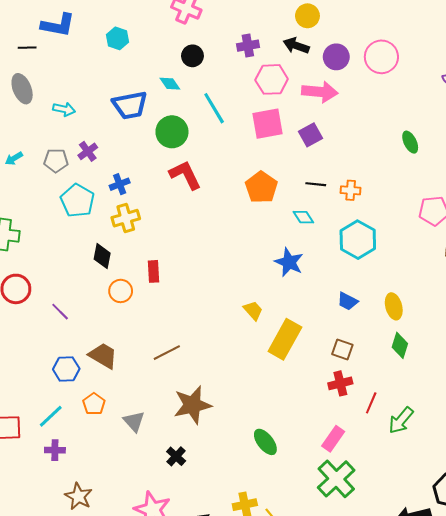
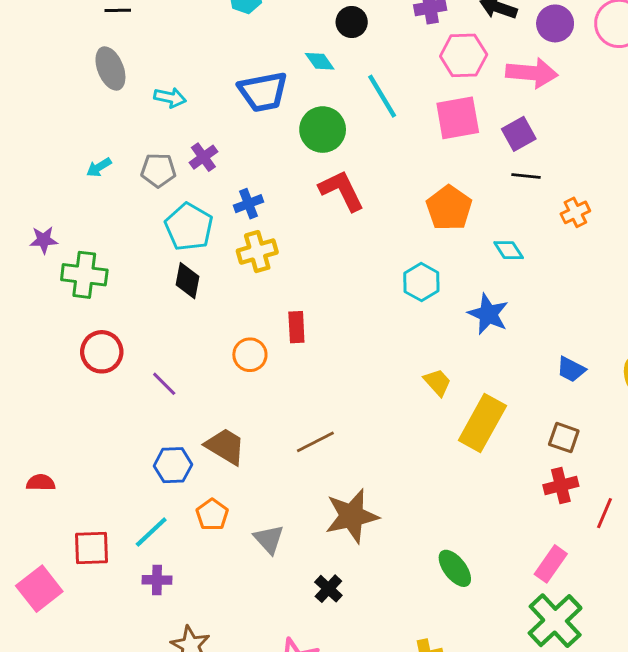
black line: (316, 184) -> (526, 176), moved
orange cross: (351, 190) -> (575, 212), turned -30
cyan hexagon: (358, 240) -> (421, 282), moved, size x0.7
black diamond: (102, 256) -> (187, 281), moved

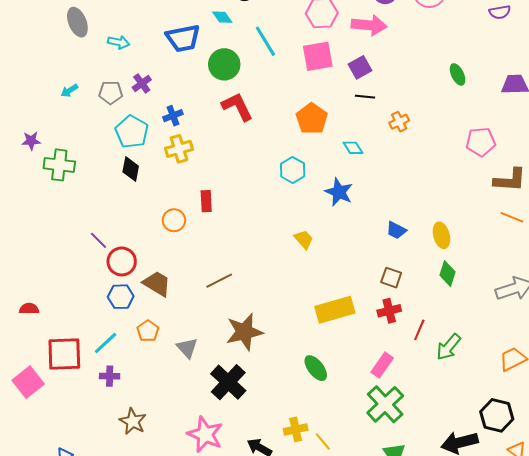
red circle: (102, 352) -> (122, 261), moved
purple line: (164, 384) -> (99, 240), moved
yellow rectangle: (482, 423) -> (335, 310), moved, turned 45
red square: (92, 548) -> (64, 354), size x1.4
black cross: (328, 589) -> (228, 382), size x1.8

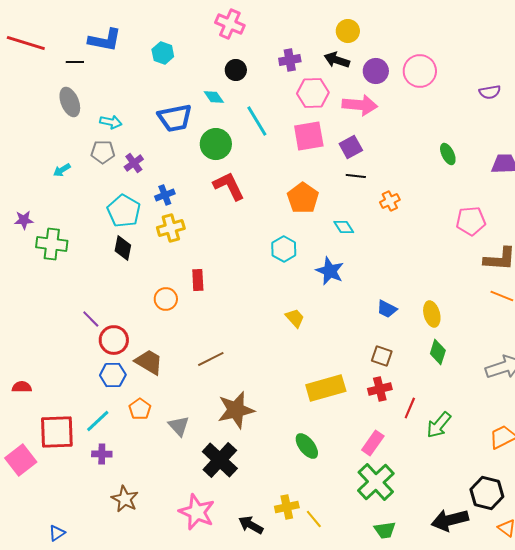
gray pentagon: (111, 93) -> (103, 152), moved

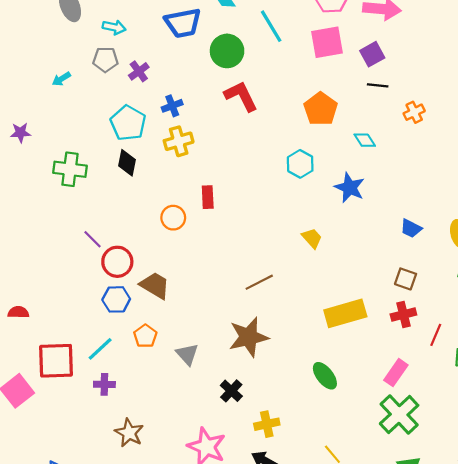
green cross: (52, 244) -> (70, 169), moved
brown line: (211, 359) -> (259, 282), moved
black cross: (220, 460) -> (231, 391), size x0.6
yellow cross: (287, 507) -> (267, 424), moved

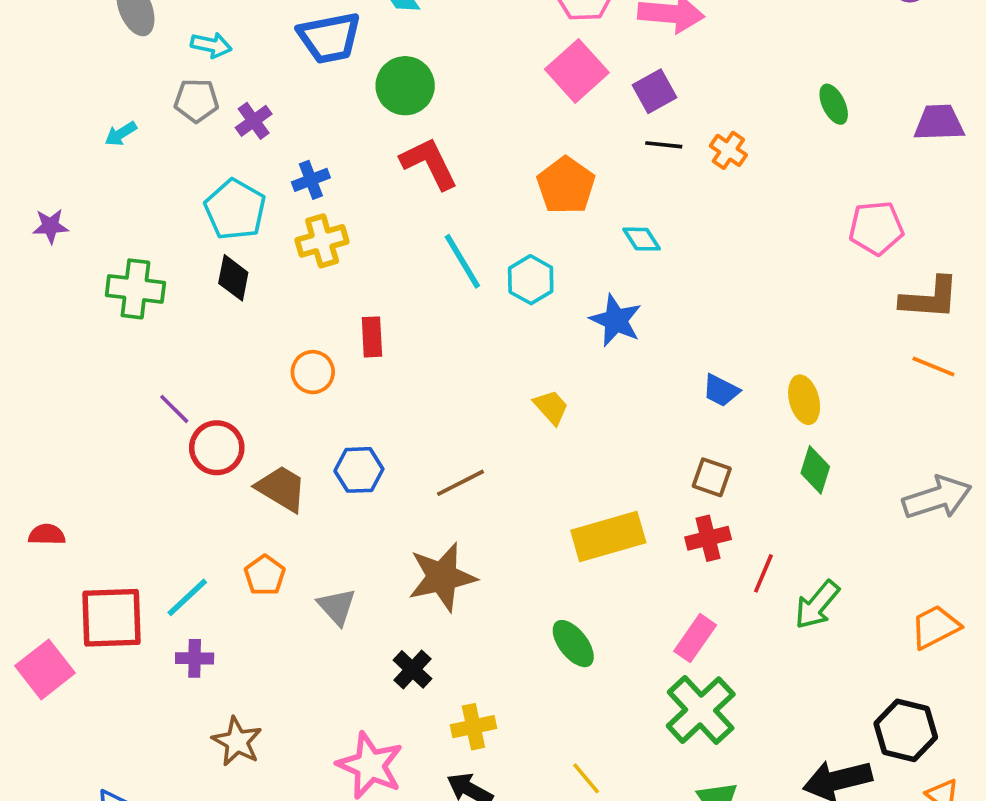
cyan line: (271, 26) -> (462, 261), moved
pink square: (327, 42) -> (577, 71), turned -32
orange cross: (414, 112) -> (728, 150), moved, turned -30
blue hexagon: (116, 299) -> (359, 470), moved

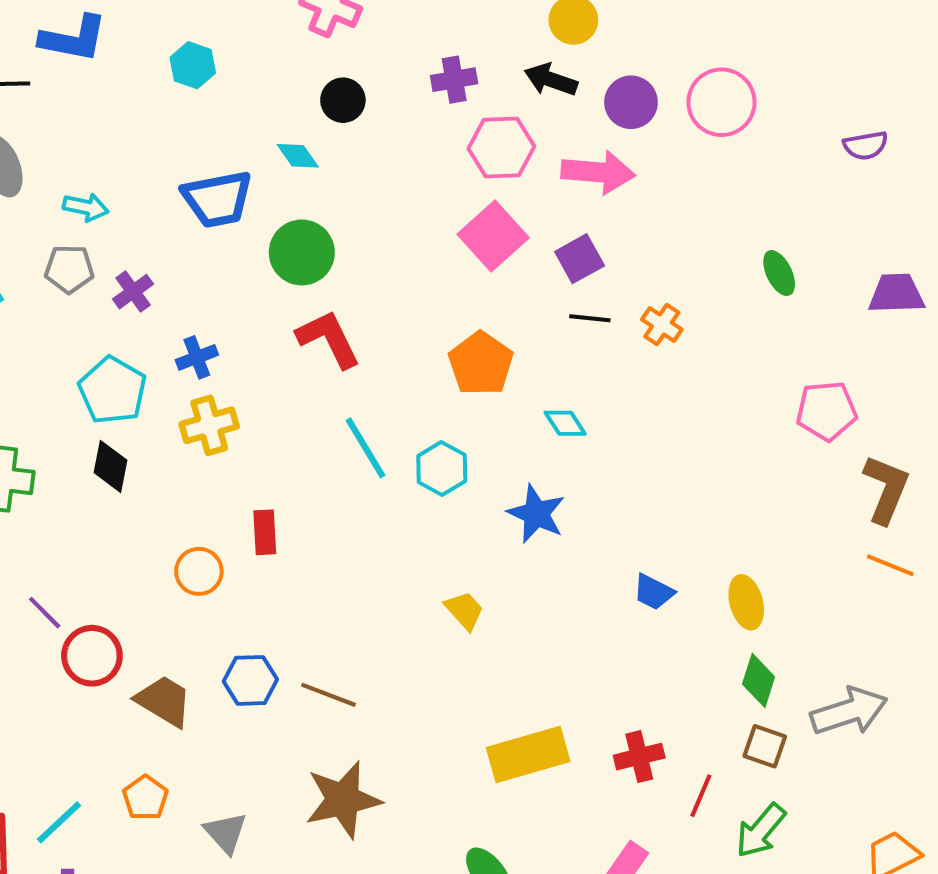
brown L-shape: (930, 298) -> (886, 489), turned -72
brown square: (712, 477) -> (765, 746), moved
brown line: (461, 483) -> (329, 695), moved, turned 48
gray arrow: (937, 498) -> (849, 711), moved

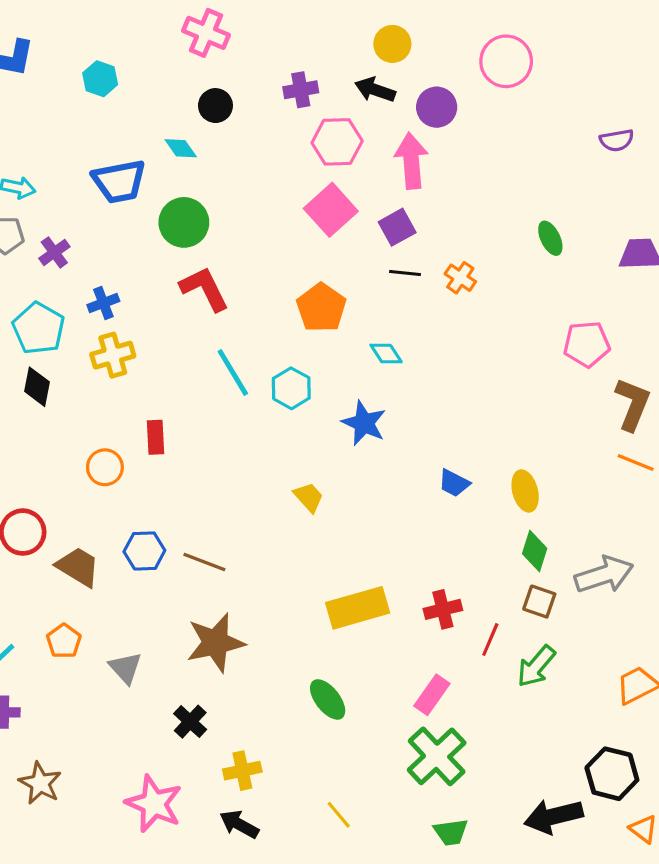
pink circle: (722, 102) -> (506, 61), moved
pink arrow: (598, 172) -> (411, 161), turned -100

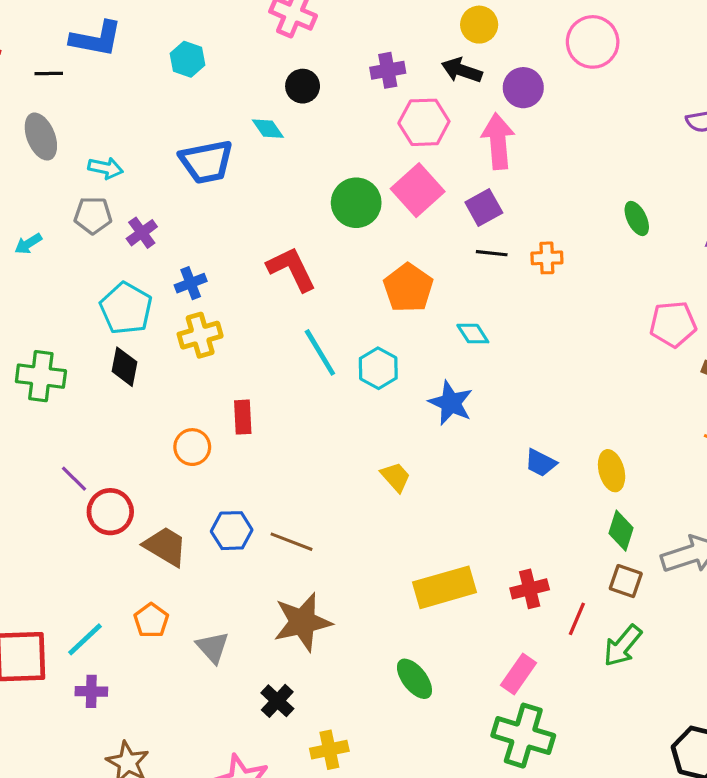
green circle: (184, 222) -> (356, 203), moved
orange cross: (460, 278) -> (547, 258), turned -36
green cross: (437, 756) -> (523, 736), turned -30

